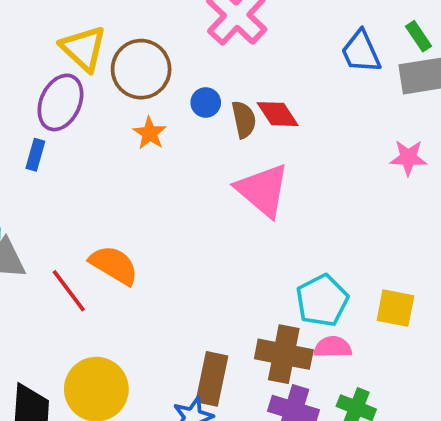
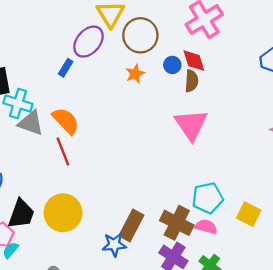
red diamond: (278, 114) -> (194, 61), moved
orange semicircle: (114, 265) -> (66, 121), moved

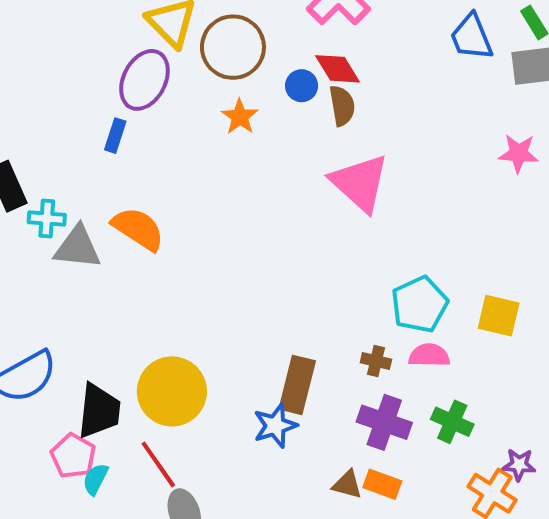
cyan cross: (18, 104) -> (47, 219), size x0.7
red line: (63, 152) -> (158, 464), moved
brown cross: (177, 223) -> (376, 361), size x0.5

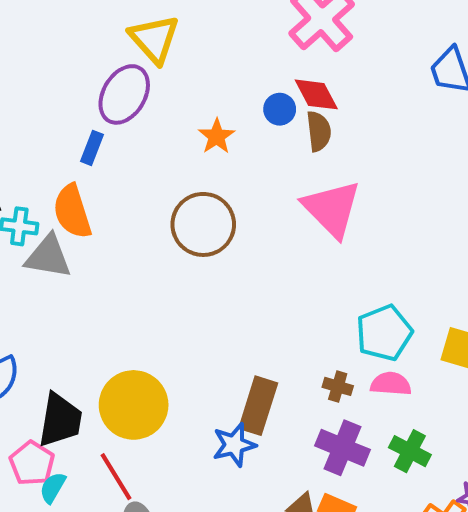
brown circle: (233, 47) -> (203, 224), moved
orange semicircle: (138, 229) -> (72, 211), moved, turned -144

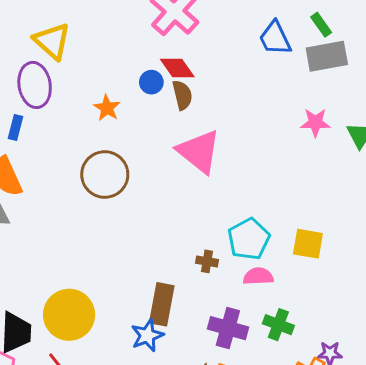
purple ellipse: (124, 94) -> (35, 85), turned -33
brown cross: (338, 386) -> (207, 261), moved

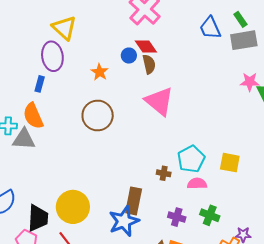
pink star: (315, 123) -> (250, 82), moved
purple cross: (228, 328) -> (177, 217), size x0.7
blue star: (147, 335) -> (124, 221), size x1.4

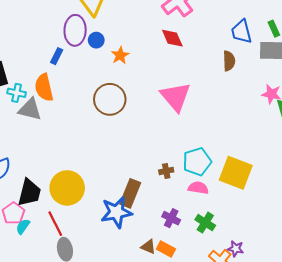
blue circle: (129, 56) -> (96, 40), moved
brown semicircle: (149, 64) -> (229, 61), moved
yellow square: (230, 163) -> (236, 173), size x1.5
brown cross: (164, 173) -> (166, 171), turned -32

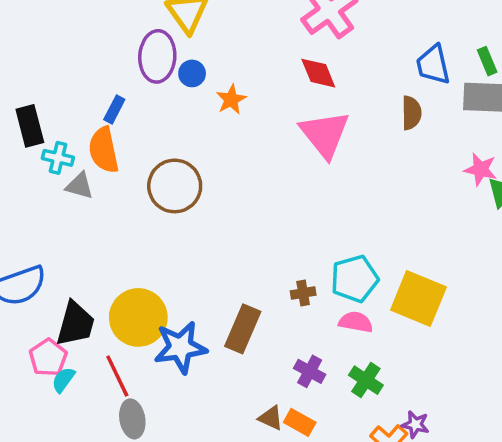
blue rectangle: (57, 56) -> (114, 109), moved
pink triangle: (176, 97) -> (325, 134), moved
brown circle: (110, 99) -> (175, 186), moved
gray triangle: (30, 109) -> (80, 186), size x0.7
blue star: (116, 212) -> (180, 347), moved

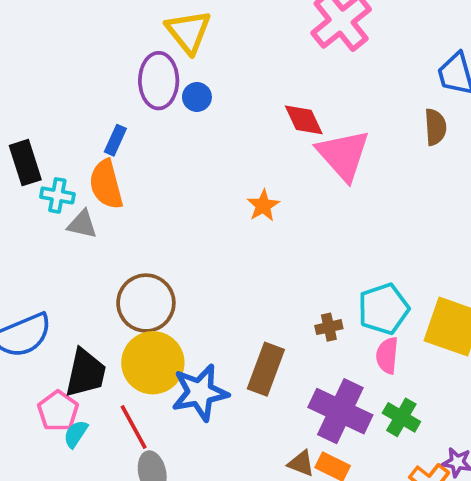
red diamond: (318, 73) -> (304, 120), moved
orange star: (231, 100) -> (263, 206), moved
brown circle: (175, 186) -> (146, 303), moved
pink semicircle: (356, 322) -> (387, 355), turned -92
purple cross: (310, 371) -> (340, 411), size x1.8

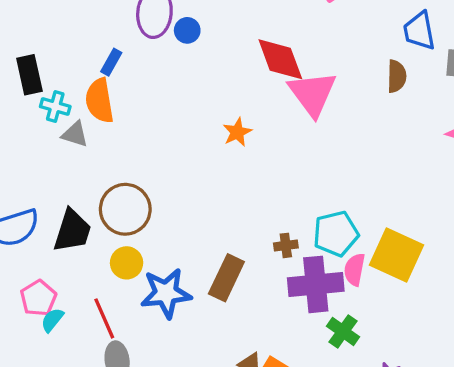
red diamond: (304, 120) -> (280, 59), size x1.4
pink semicircle: (387, 355) -> (354, 270), moved
yellow circle: (153, 363) -> (127, 263), size x0.6
black trapezoid: (86, 373) -> (72, 231), moved
purple cross: (340, 411) -> (316, 284), moved, turned -36

